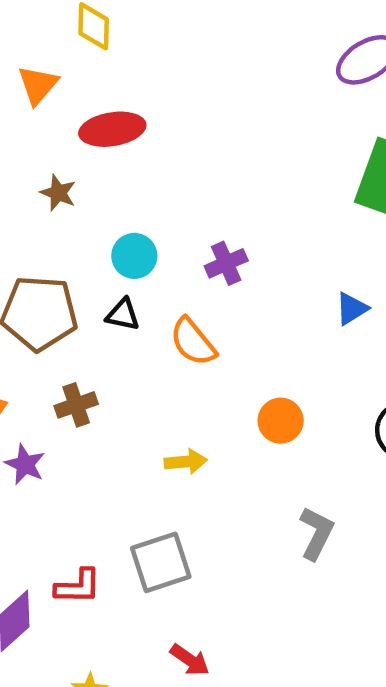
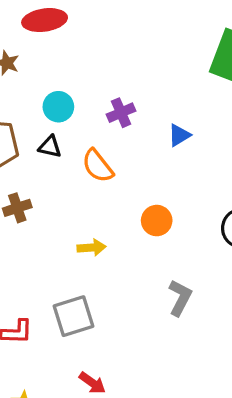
blue triangle: (352, 309) -> (179, 135), moved

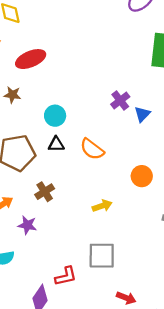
purple cross: (121, 113) -> (120, 100), moved
gray square: (73, 316) -> (102, 256), turned 32

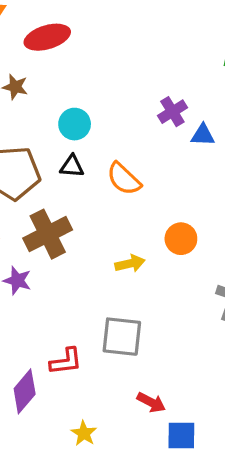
blue triangle: (142, 114) -> (203, 135), turned 42
orange circle: (142, 176) -> (181, 239), moved
brown cross: (45, 192) -> (48, 234), size x1.6

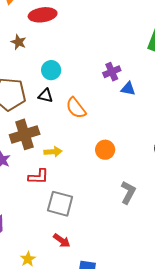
yellow arrow: (130, 264) -> (53, 152), moved
red L-shape: (66, 361) -> (38, 177), moved
red arrow: (151, 402) -> (62, 241), moved

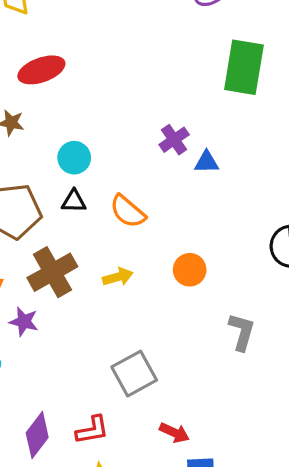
yellow arrow: (53, 152) -> (118, 277), moved
red L-shape: (38, 177) -> (92, 430), moved
gray square: (60, 204) -> (134, 374), turned -32
red arrow: (62, 241) -> (174, 433), moved

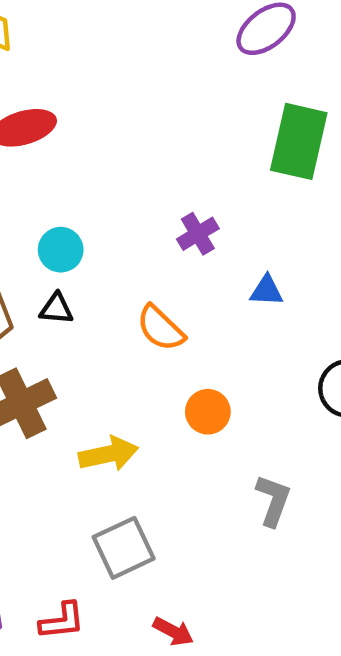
blue triangle: (207, 162) -> (267, 291), moved
orange semicircle: (128, 211) -> (161, 328), moved
yellow arrow: (118, 277) -> (109, 454), moved, size x1.4

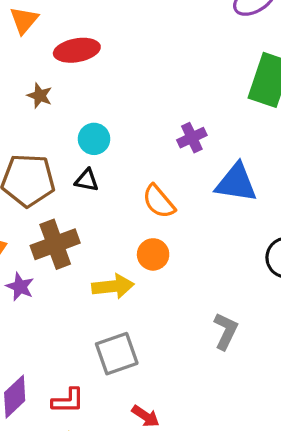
blue triangle: (267, 291) -> (236, 183), size x1.8
orange circle: (208, 412) -> (153, 254), moved

